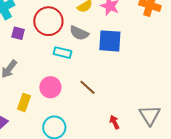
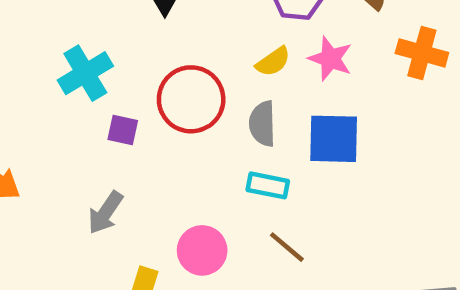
gray semicircle: (79, 33) -> (262, 124), turned 66
cyan rectangle: (62, 53) -> (268, 185), moved

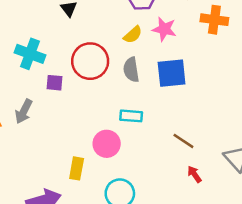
cyan cross: (85, 73) -> (30, 54), turned -32
cyan rectangle: (268, 185) -> (131, 116), moved
gray arrow: (105, 213) -> (24, 111), moved
brown line: (287, 247) -> (183, 141), moved

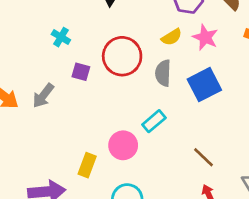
cyan cross: (30, 54) -> (61, 37), size x0.6
blue square: (172, 73) -> (204, 85), turned -32
cyan rectangle: (131, 116) -> (154, 121), turned -55

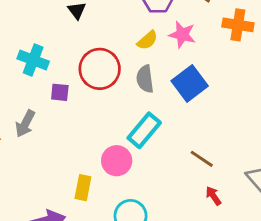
cyan cross: (61, 37) -> (33, 60), size x1.5
cyan rectangle: (154, 121) -> (144, 130), size x1.4

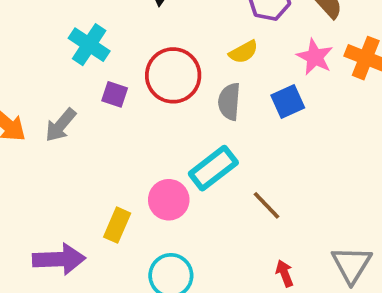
pink star: (182, 35) -> (315, 57), moved
blue square: (190, 83) -> (288, 102), moved, size x0.7
brown line: (202, 159) -> (266, 205), moved

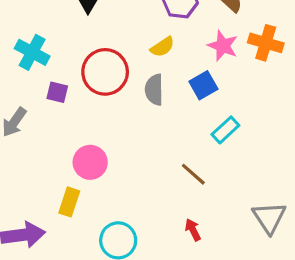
cyan rectangle: (213, 168) -> (225, 130), moved, size x0.7
pink circle: (169, 200) -> (90, 162), moved
red arrow: (285, 273) -> (193, 230), moved

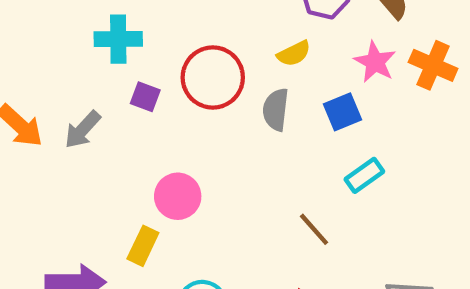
cyan cross: (32, 52) -> (118, 39), turned -36

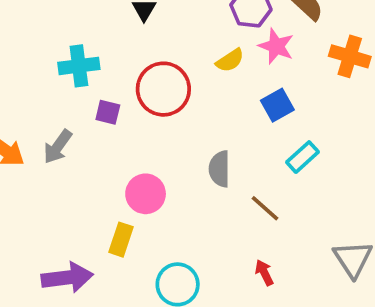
pink star: (375, 62) -> (276, 46), moved
gray semicircle: (276, 110) -> (219, 169), moved

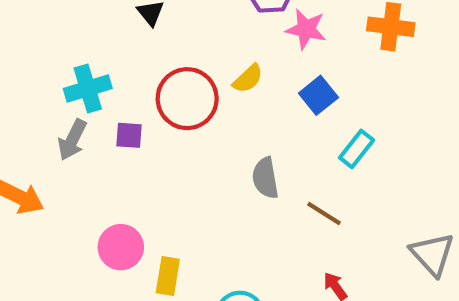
yellow semicircle: (230, 60) -> (248, 79), moved
gray arrow: (58, 147) -> (72, 140), moved
pink circle: (146, 194) -> (121, 247), moved

